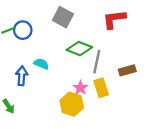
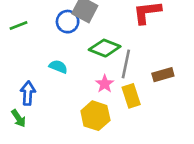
blue circle: (23, 30) -> (68, 22), moved
blue arrow: (22, 76) -> (28, 93), moved
pink star: (80, 88) -> (105, 84), moved

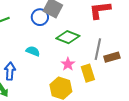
gray line: (126, 64) -> (98, 49), moved

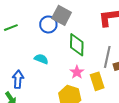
green diamond: (68, 37) -> (77, 45), turned 70

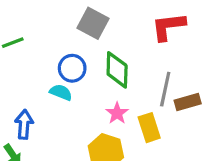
blue circle: (48, 24) -> (72, 68), moved

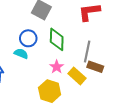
brown rectangle: (188, 102) -> (95, 67), moved, turned 35
yellow rectangle: (149, 128) -> (77, 76), turned -30

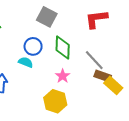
gray line: (87, 52) -> (94, 60), turned -55
yellow rectangle: (77, 76) -> (113, 85), moved

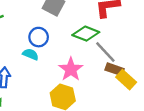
green diamond: (63, 47) -> (86, 34), moved, turned -70
pink star: (63, 76) -> (71, 69), size x1.5

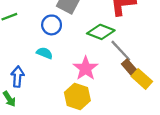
blue circle: (39, 37) -> (52, 25), moved
brown rectangle: (115, 69) -> (130, 68), turned 30

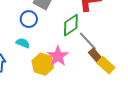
green diamond: (101, 32) -> (71, 25), turned -55
yellow hexagon: (77, 97) -> (43, 64), moved

